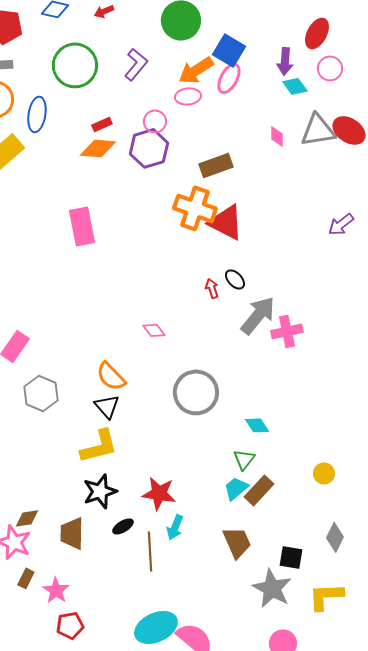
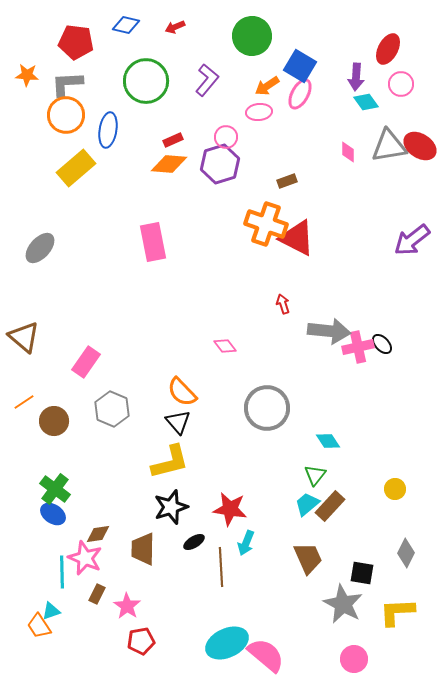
orange arrow: (196, 70) -> (267, 86), size x0.7
brown rectangle: (216, 165) -> (287, 181), size x0.6
purple arrow: (341, 224) -> (412, 240), size x1.4
black ellipse: (235, 279) -> (382, 344), moved
gray arrow: (258, 315) -> (329, 331), turned 57

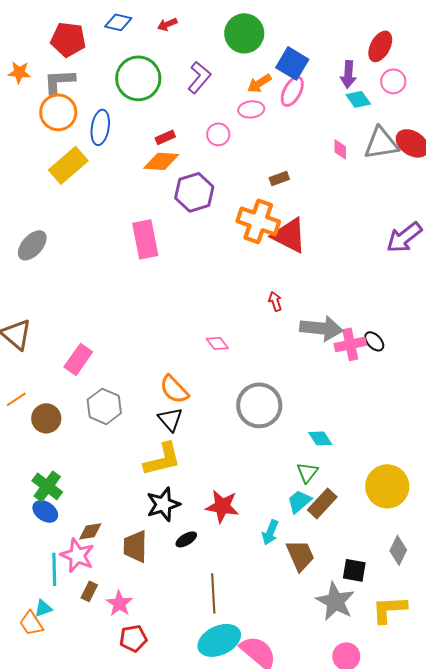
purple hexagon: (220, 164) -> (194, 192), moved
yellow circle: (395, 489) -> (387, 486), size x2.0
cyan arrow: (246, 543) -> (270, 532), moved
brown line: (221, 567) -> (213, 593), moved

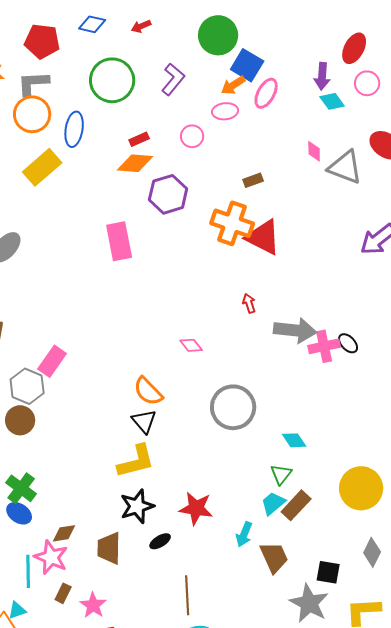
blue square: (292, 63) -> (247, 65), moved
gray triangle: (381, 143) -> (345, 167), moved, turned 30
gray hexagon: (104, 406) -> (27, 386), moved

